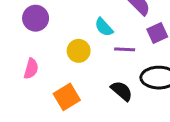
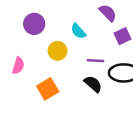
purple circle: (36, 18) -> (34, 24), moved
purple line: (125, 49) -> (96, 61), moved

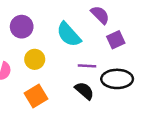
cyan semicircle: (78, 31) -> (69, 34), size x1.5
yellow circle: (57, 51) -> (35, 59), moved

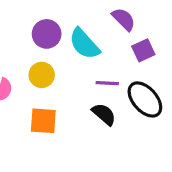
purple circle: (22, 27) -> (47, 34), moved
black ellipse: (117, 79) -> (145, 99), turned 48
orange square: (36, 96) -> (43, 121), turned 35

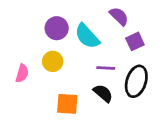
black ellipse: (145, 99) -> (136, 81), turned 60
orange square: (43, 121) -> (67, 104), moved

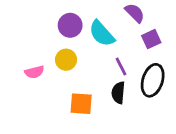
purple line: (106, 68) -> (121, 67), turned 60
pink semicircle: (22, 73) -> (34, 72), turned 60
black semicircle: (103, 93) -> (118, 93), turned -126

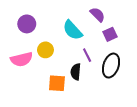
purple circle: (70, 25) -> (27, 24), moved
pink semicircle: (34, 72) -> (22, 59), size x1.5
black semicircle: (118, 93) -> (76, 72), moved

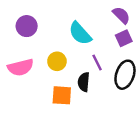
purple semicircle: (97, 15) -> (121, 15), moved
yellow circle: (45, 50) -> (57, 61), moved

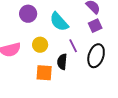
purple circle: (27, 26) -> (28, 14), moved

